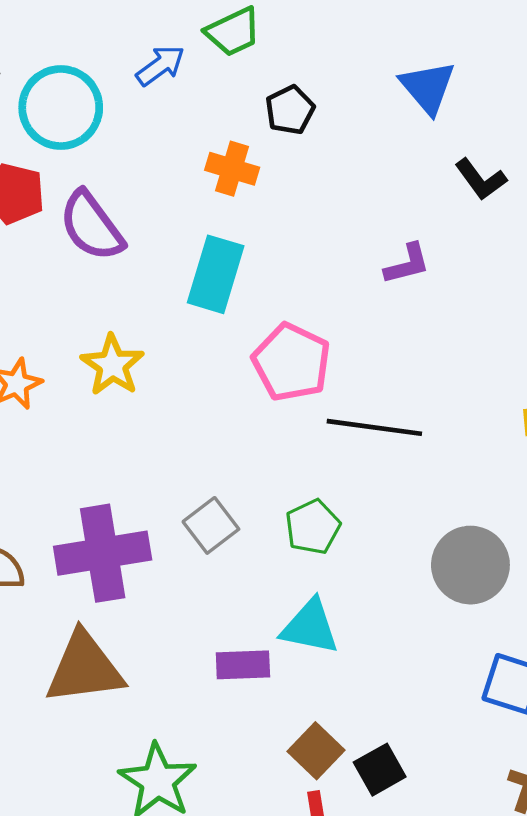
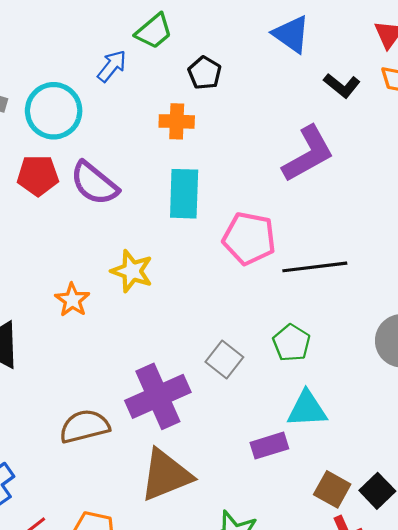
purple L-shape: (407, 264) -> (308, 154), size x1.8

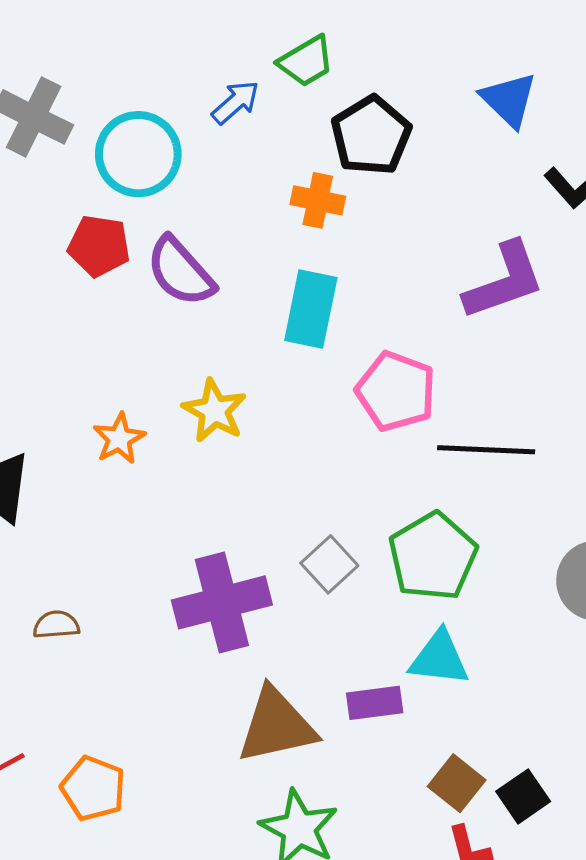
black pentagon: (205, 73) -> (371, 135), size x1.6
green pentagon: (291, 343) -> (433, 556), size x1.6
brown semicircle: (84, 426) -> (56, 625), moved, size x0.6
brown triangle: (166, 475) -> (276, 726), moved

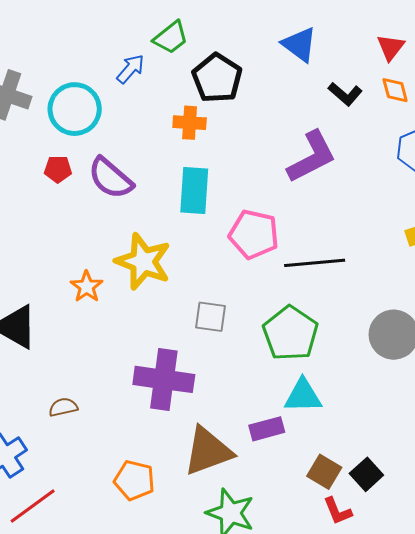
red pentagon: (99, 246) -> (58, 169), size x0.7
yellow star: (214, 411) -> (143, 261), size x1.4
gray square: (329, 564) -> (210, 317), moved, turned -32
purple cross: (222, 602) -> (164, 379), turned 30
orange pentagon: (93, 788) -> (134, 480), moved

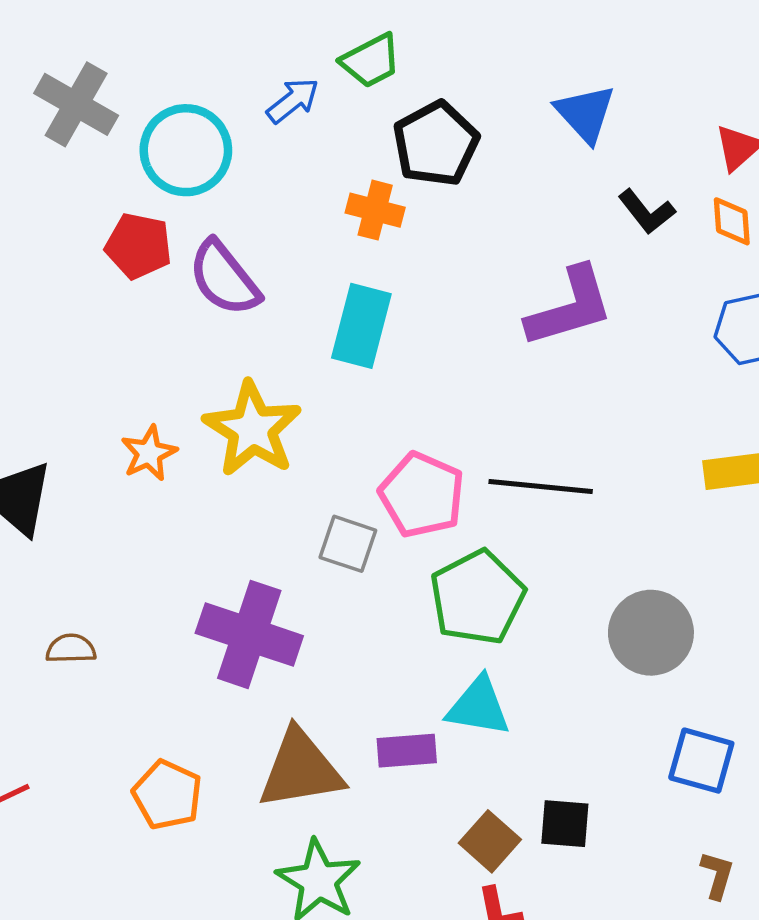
red pentagon: (58, 169) -> (138, 246), size x1.4
pink pentagon: (254, 234) -> (422, 495), moved
black square: (366, 474) -> (565, 824), moved, turned 36

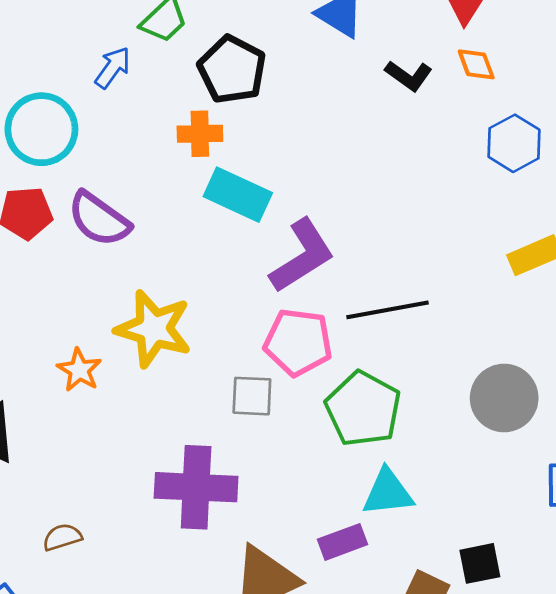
purple L-shape: (570, 307) -> (302, 256), moved
cyan rectangle: (361, 326) -> (238, 195), moved, turned -64

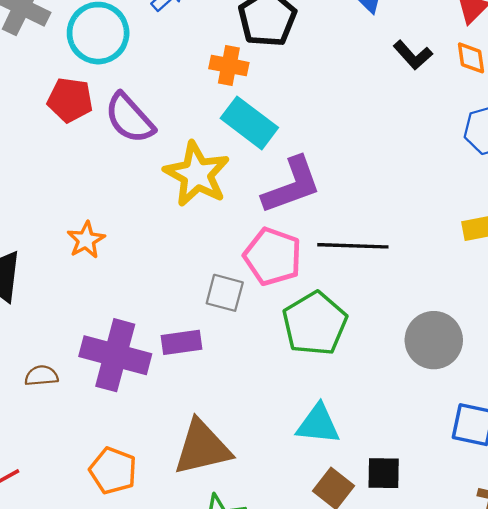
yellow star: (154, 329) -> (197, 174), moved
purple cross: (196, 487) -> (115, 355), moved
cyan triangle: (388, 492) -> (318, 424), moved
purple rectangle: (342, 542) -> (182, 342), moved

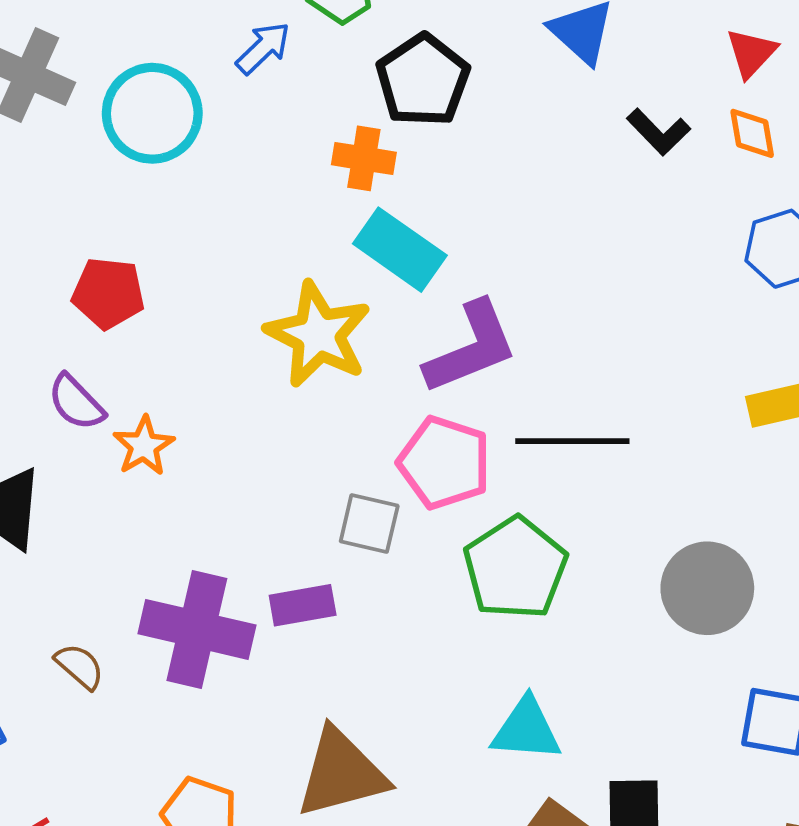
red pentagon: (70, 100) -> (108, 293), moved
purple semicircle: (129, 118) -> (76, 402), moved, size x0.7
brown semicircle: (41, 376) -> (80, 666), turned 48

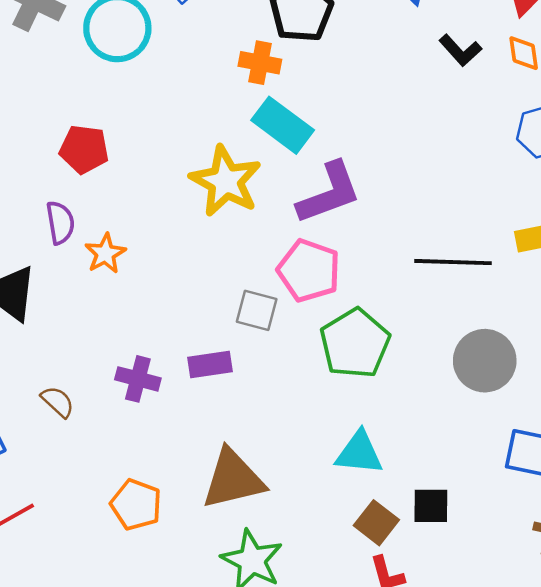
purple semicircle: (76, 402) -> (60, 223), turned -147
black line: (572, 441) -> (453, 262), moved
purple cross: (197, 629) -> (138, 379), size x0.6

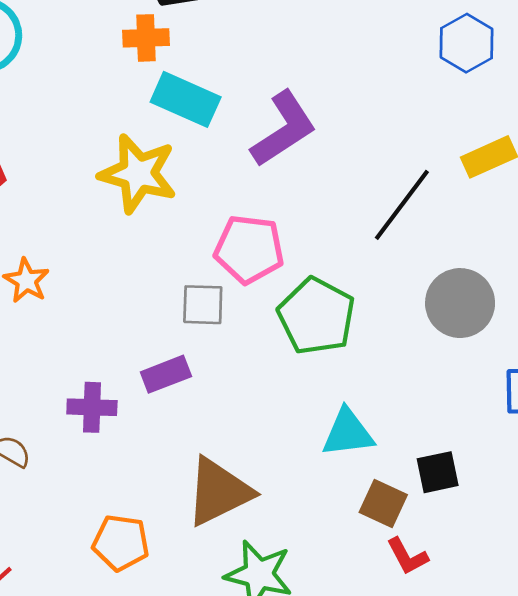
purple L-shape: (329, 193) -> (284, 129), moved
black line: (453, 262) -> (402, 205), turned -42

